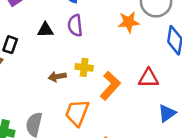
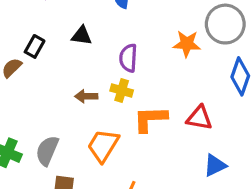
purple semicircle: (75, 25) -> (128, 58), moved
orange L-shape: (110, 86) -> (150, 119), turned -144

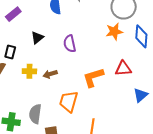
black triangle: (82, 36) -> (37, 38), turned -32
orange star: (187, 44) -> (114, 31), moved
yellow cross: (122, 91) -> (29, 71), moved

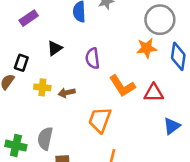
orange L-shape: (93, 77) -> (122, 86), moved, turned -110
orange trapezoid: (69, 101) -> (100, 120), moved

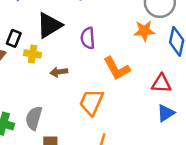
black triangle: (55, 48) -> (49, 25), size x1.6
yellow cross: (42, 87) -> (33, 54), moved
red triangle: (154, 93) -> (161, 84), moved

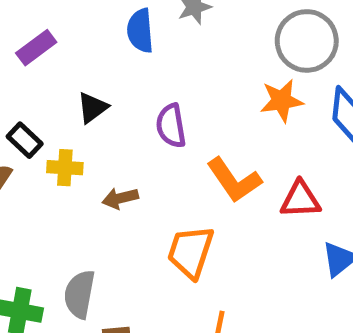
black triangle: (49, 25) -> (92, 108), size x0.6
black rectangle: (14, 38) -> (25, 140), turned -63
red triangle: (161, 84) -> (300, 200), moved

